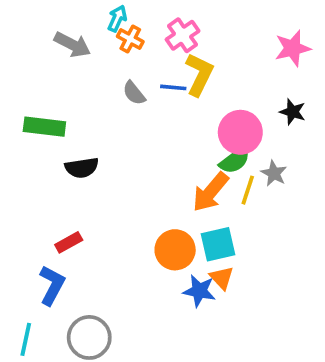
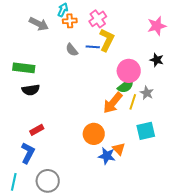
orange cross: (130, 39) -> (70, 21), turned -32
black semicircle: (82, 168) -> (31, 90), moved
cyan square: (218, 244) -> (146, 131), moved

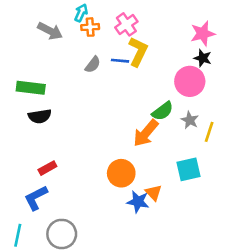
gray semicircle: (72, 50) -> (93, 65), turned -104
black star: (157, 60) -> (203, 58), moved
pink circle: (129, 71) -> (190, 81), moved
yellow line: (133, 102) -> (209, 132), moved
blue L-shape: (28, 153) -> (36, 198), turned -145

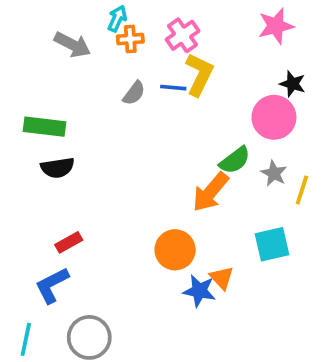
pink star: (203, 34) -> (276, 26), moved

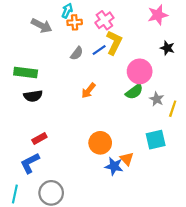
blue line: (173, 88) -> (99, 50), turned -40
pink circle: (274, 117) -> (140, 71), moved
orange arrow: (210, 192) -> (88, 91), moved, size x0.7

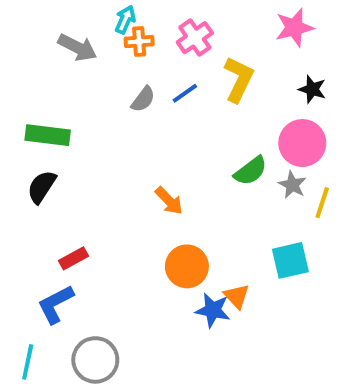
yellow L-shape: (114, 43) -> (239, 79), moved
pink circle: (140, 71) -> (302, 143), moved
orange arrow: (88, 91) -> (169, 201), moved, turned -84
black semicircle: (33, 96) -> (42, 187), moved, turned 132

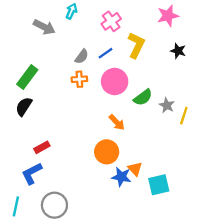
orange cross: (139, 42) -> (79, 79), moved
green rectangle: (48, 135) -> (27, 77), turned -60
pink circle: (302, 143) -> (115, 82), moved
orange arrow: (169, 201) -> (117, 122), moved
cyan square: (290, 260) -> (159, 185), moved

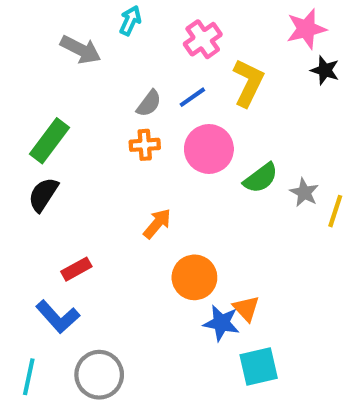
black star: (178, 51) -> (325, 70), moved
orange arrow: (117, 122) -> (157, 224), moved, turned -96
blue L-shape: (32, 173) -> (58, 317), turned -105
cyan square: (159, 185) -> (259, 366), moved

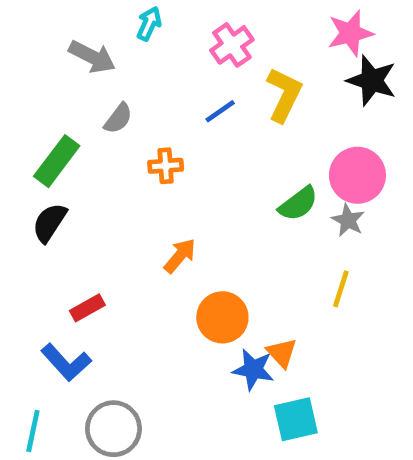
black star: (325, 70) -> (372, 80), size x1.5
gray semicircle: (149, 103) -> (118, 118), moved
pink circle: (209, 149) -> (357, 175), moved
yellow line: (335, 211) -> (341, 289), moved

